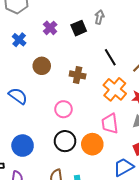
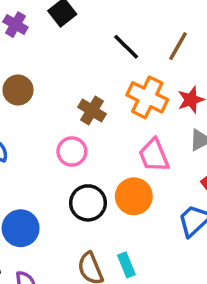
brown cross: (78, 75) -> (92, 111), moved, turned 35

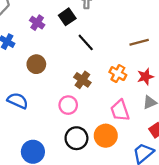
brown line: (178, 46) -> (139, 42), turned 42
black line: (126, 47) -> (86, 42), moved
orange cross: (147, 97) -> (118, 74), size x0.7

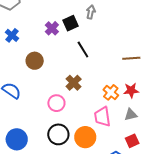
purple cross: (37, 23) -> (52, 28), moved
orange cross: (118, 74) -> (111, 92), moved

